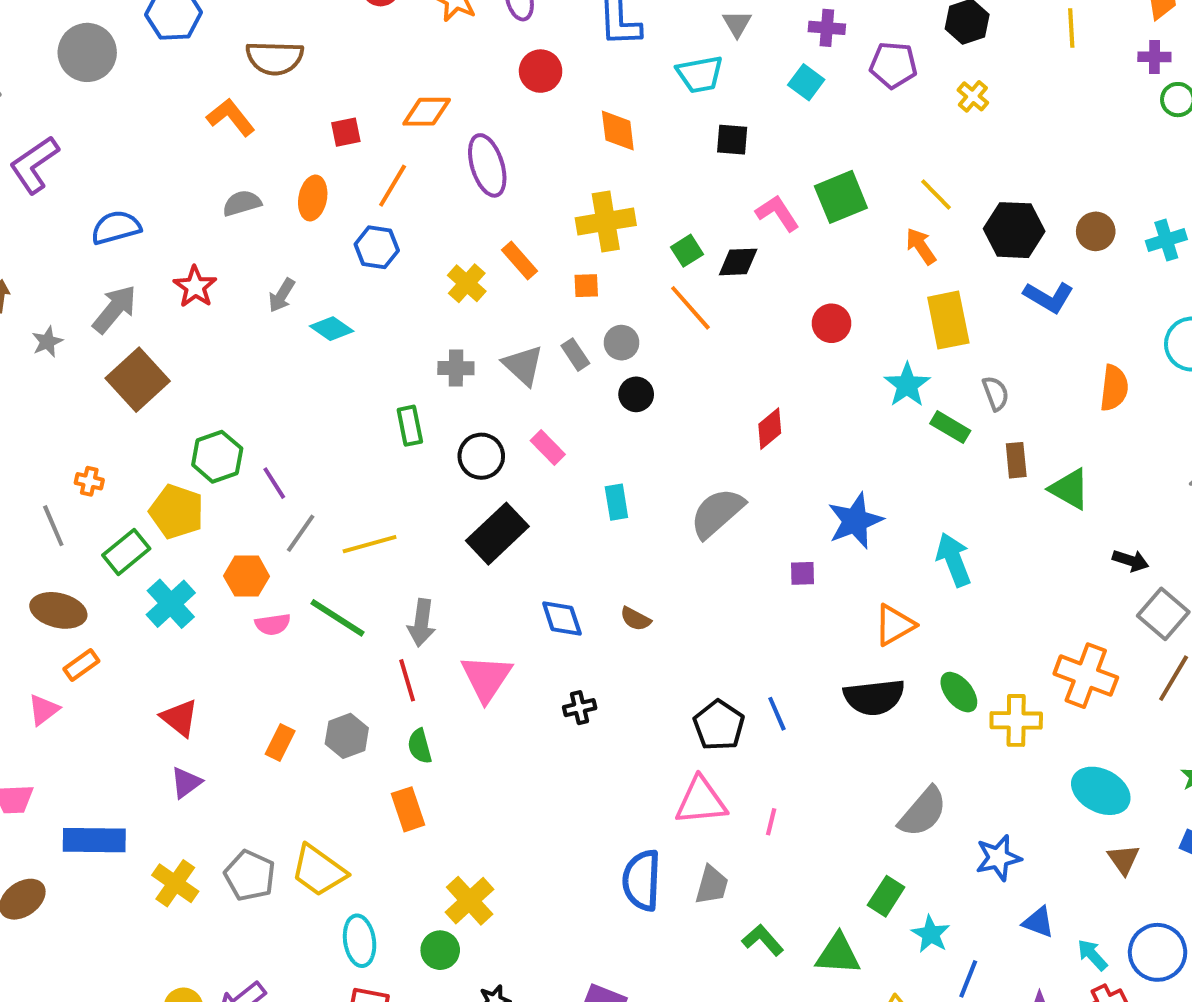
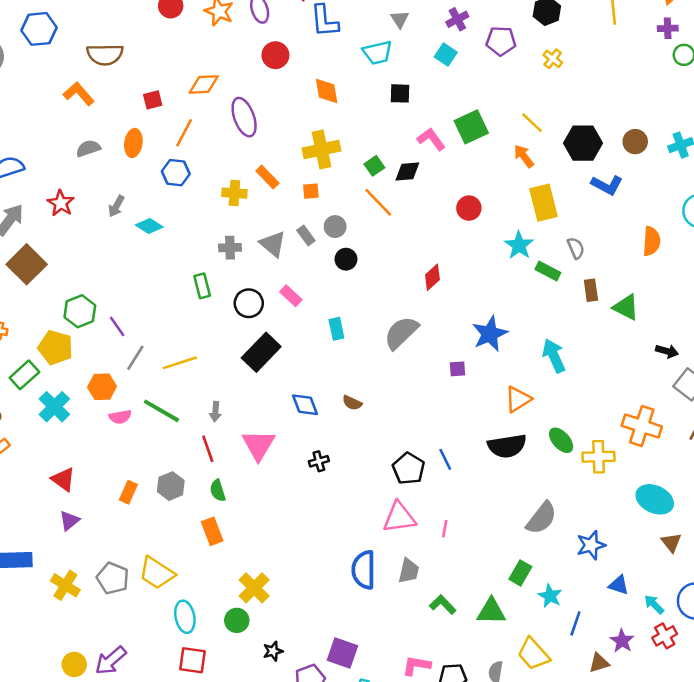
purple cross: (827, 28) -> (457, 19), turned -30
yellow cross: (467, 283) -> (234, 193), turned -35
gray arrow: (422, 623) -> (215, 412), size x0.7

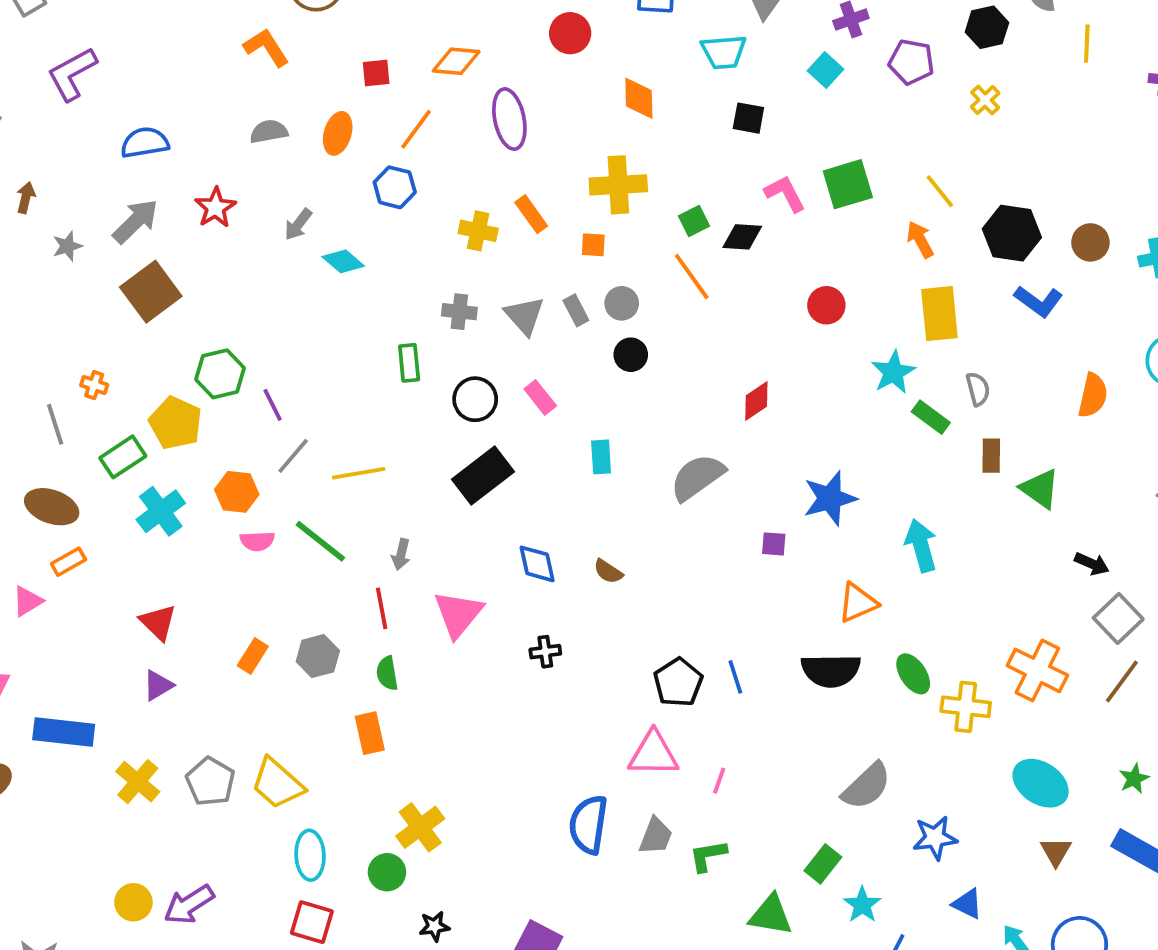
green L-shape: (443, 605) -> (708, 856), moved, turned -64

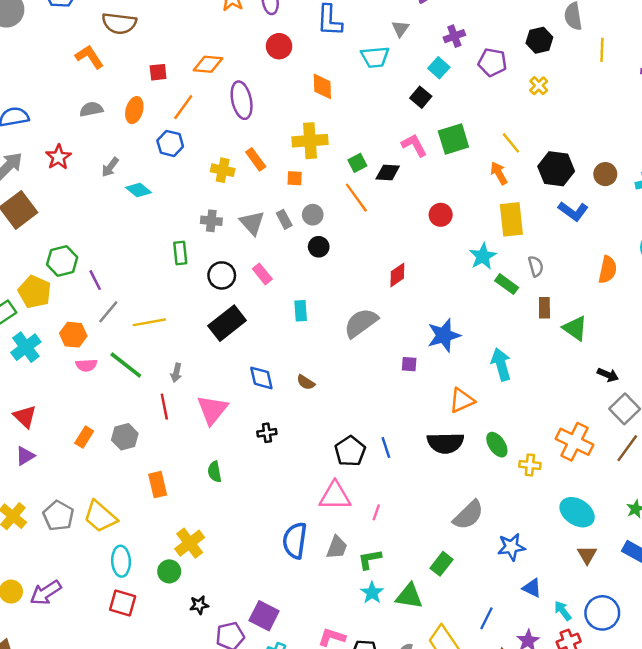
black square: (748, 118) -> (421, 97), moved, turned 30
green semicircle: (387, 673) -> (215, 472), moved
yellow cross: (966, 707) -> (530, 465), size x0.7
cyan star: (862, 905) -> (372, 593), moved

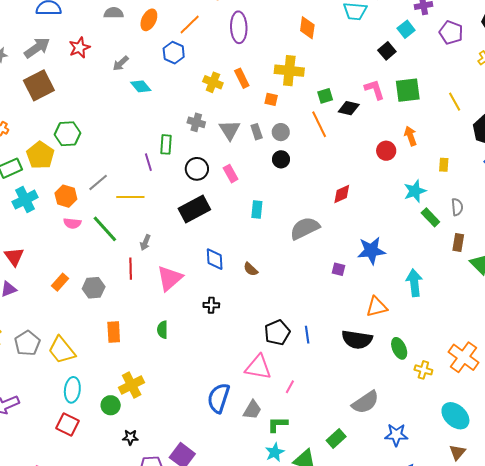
orange arrow: (499, 173) -> (410, 136), moved
yellow rectangle: (511, 219) -> (444, 165), size x0.5
purple line: (95, 280) -> (148, 162), moved

